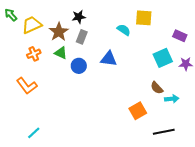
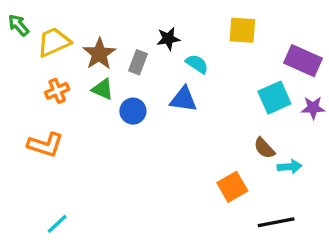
black star: (79, 17) -> (168, 39), moved
cyan semicircle: (124, 30) -> (197, 64), moved
purple rectangle: (180, 36) -> (303, 61), size x1.5
orange L-shape: (27, 86) -> (45, 145), turned -35

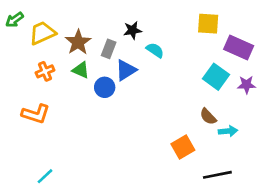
green arrow: (18, 25) -> (14, 20), turned -84
yellow square: (242, 30) -> (208, 24), moved
cyan square: (274, 98) -> (216, 77), turned -30
blue triangle: (183, 99) -> (126, 70), moved, turned -40

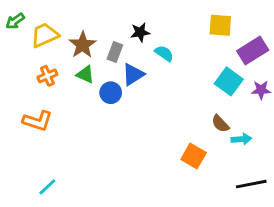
purple rectangle: (239, 48) -> (253, 51), turned -56
orange square: (183, 147) -> (194, 156), turned -30
black line: (217, 175) -> (251, 184), moved

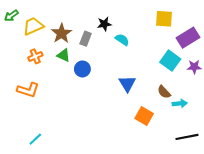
blue triangle: (133, 74) -> (127, 84), moved, turned -30

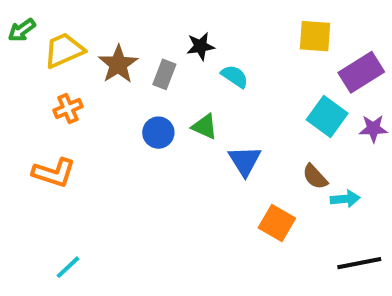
green triangle: (64, 55) -> (205, 127), moved

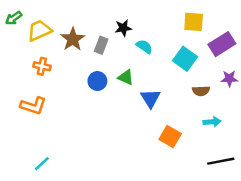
orange cross: (68, 108) -> (42, 66), turned 35
cyan square: (327, 117) -> (185, 59), moved
brown semicircle: (315, 177) -> (201, 91), moved, turned -49

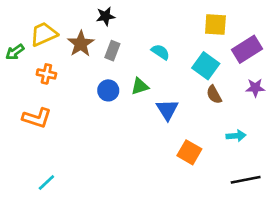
green arrow: (14, 18) -> (15, 52), moved
black star: (123, 28) -> (106, 16), moved
green triangle: (126, 77) -> (140, 86), turned -42
brown semicircle: (201, 91) -> (214, 95), moved, turned 63

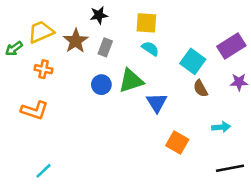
yellow square: (215, 25) -> (146, 23), moved
green triangle: (140, 86) -> (131, 81), size x1.5

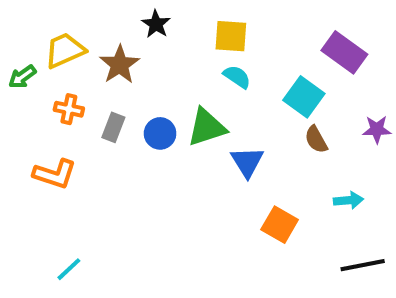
black star: (99, 15) -> (156, 24), turned -30
purple rectangle: (231, 46) -> (344, 52), moved, turned 68
gray rectangle: (105, 47) -> (113, 127), moved

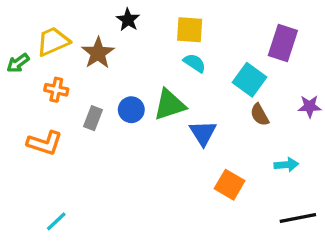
purple rectangle: (344, 52) -> (283, 43), turned 72
gray rectangle: (113, 127) -> (93, 118), moved

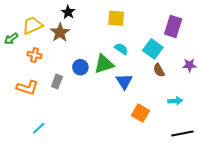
black star: (128, 20) -> (68, 12), moved
cyan semicircle: (195, 63) -> (121, 49), moved
gray rectangle: (93, 118) -> (57, 81), moved
cyan line: (56, 221) -> (39, 128), moved

